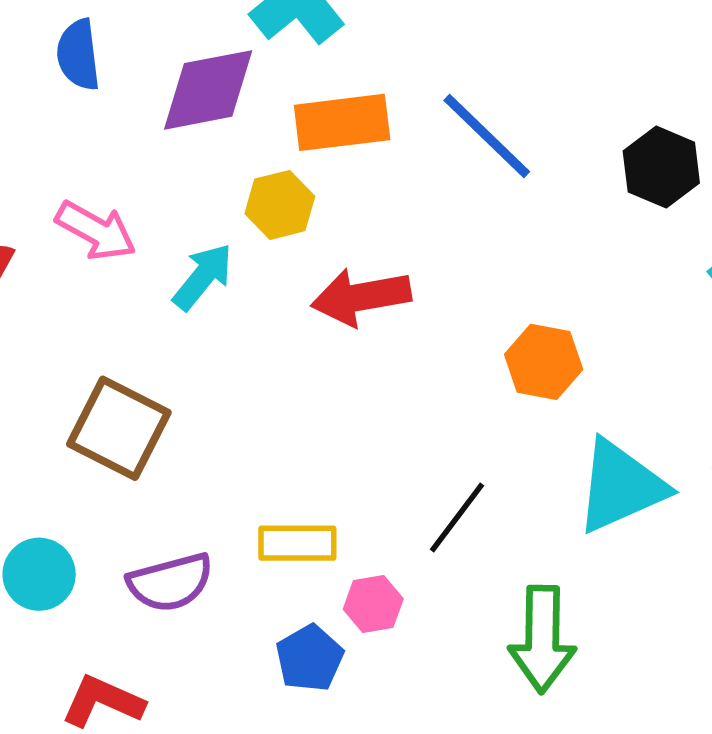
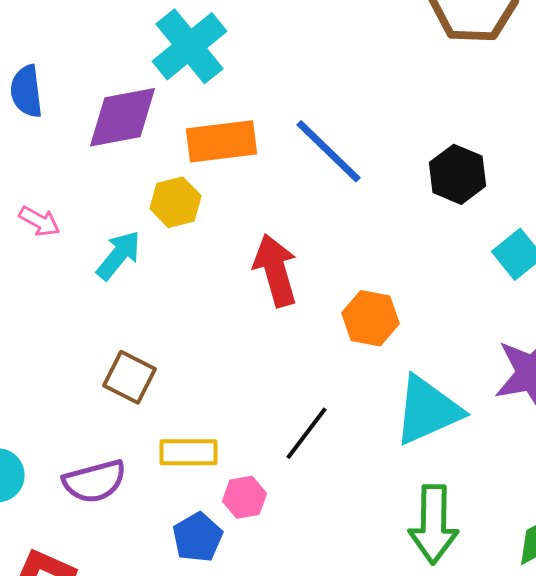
pink arrow: (96, 231) -> (40, 221), size x0.7
red arrow: (361, 297) -> (276, 270), moved, turned 84
brown square: (119, 428) -> (130, 377), moved, size x0.7
green arrow: (542, 639) -> (434, 524), moved

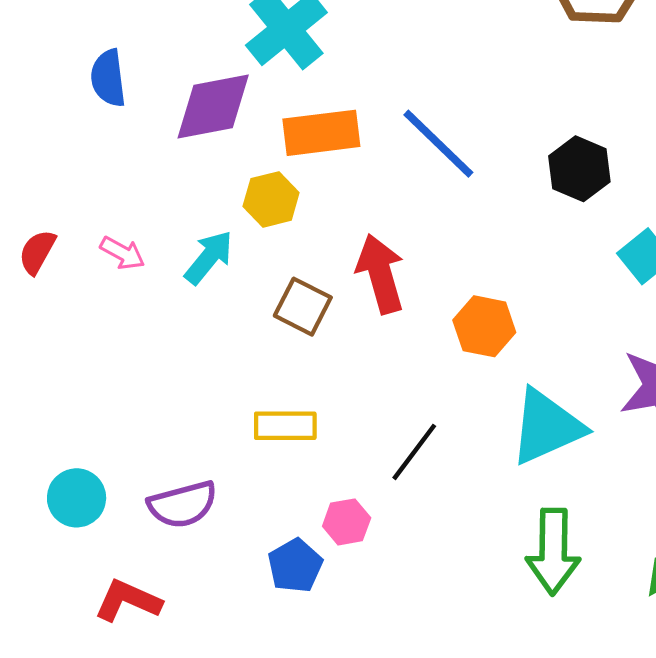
pink arrow: (40, 221) -> (122, 253), moved
brown square: (130, 377) -> (303, 307), moved
yellow rectangle: (188, 452) -> (285, 426), moved

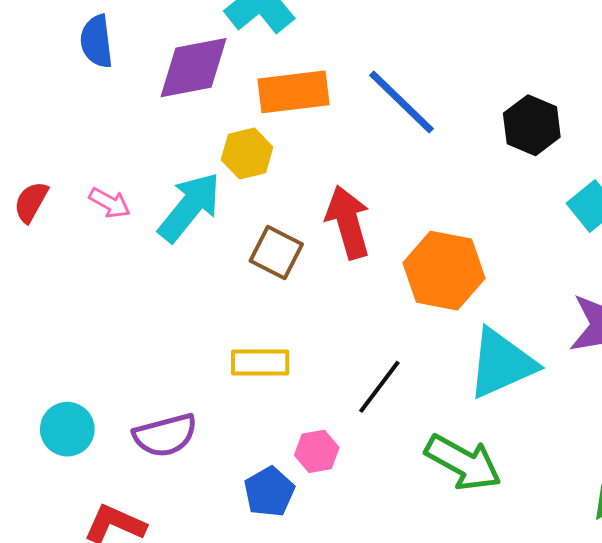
cyan arrow: (209, 257) -> (189, 207), size x1.4
orange hexagon: (484, 326) -> (444, 271), size x1.4
green arrow: (553, 551) -> (463, 462), moved, turned -62

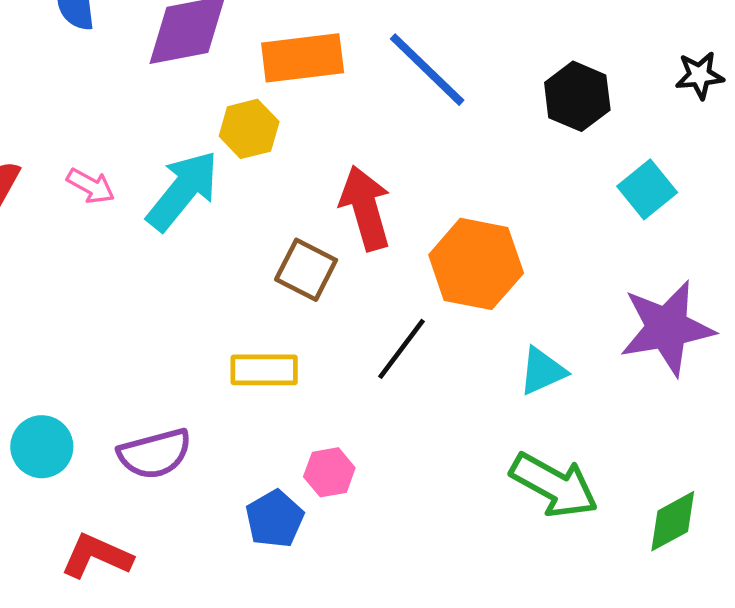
brown square: (276, 252) -> (306, 270), moved
cyan triangle: (501, 364) -> (542, 371), size x0.6
black line: (379, 387) -> (402, 349), moved
green arrow: (463, 462) -> (554, 485), moved

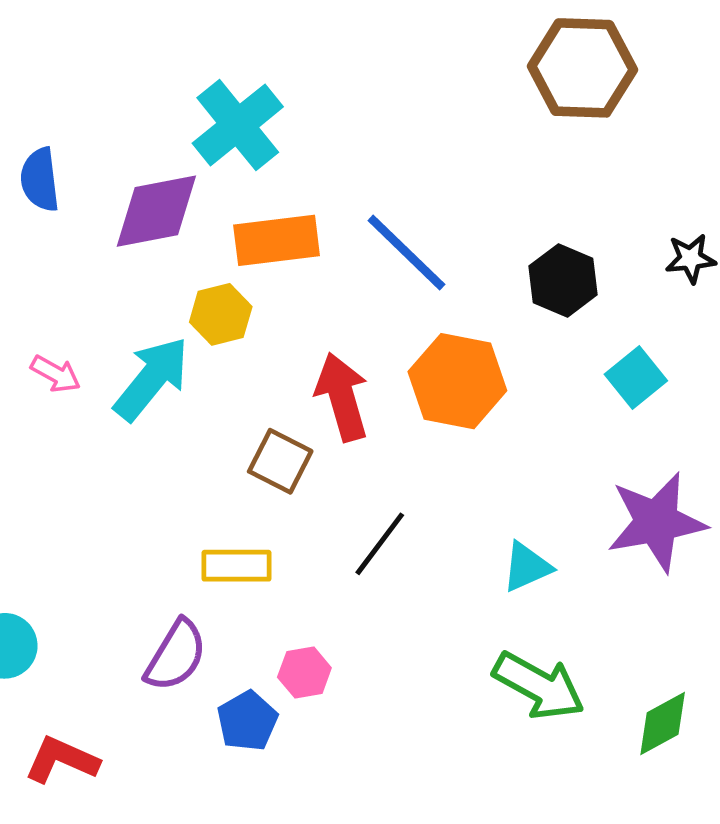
orange hexagon: (476, 264) -> (457, 381), moved
purple semicircle: (155, 454) -> (176, 656), moved, turned -44

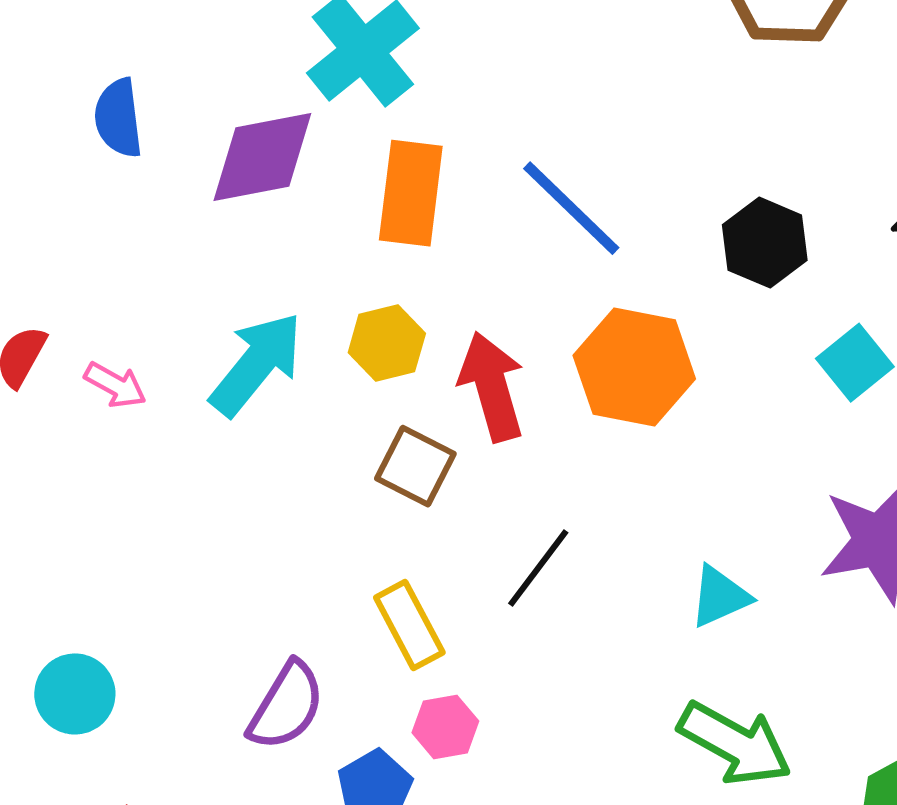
orange rectangle: (277, 240) -> (411, 193), turned -76
yellow hexagon: (221, 314) -> (387, 343), moved
pink arrow: (56, 374) -> (115, 385), moved
yellow rectangle: (236, 566) -> (409, 625), moved, turned 62

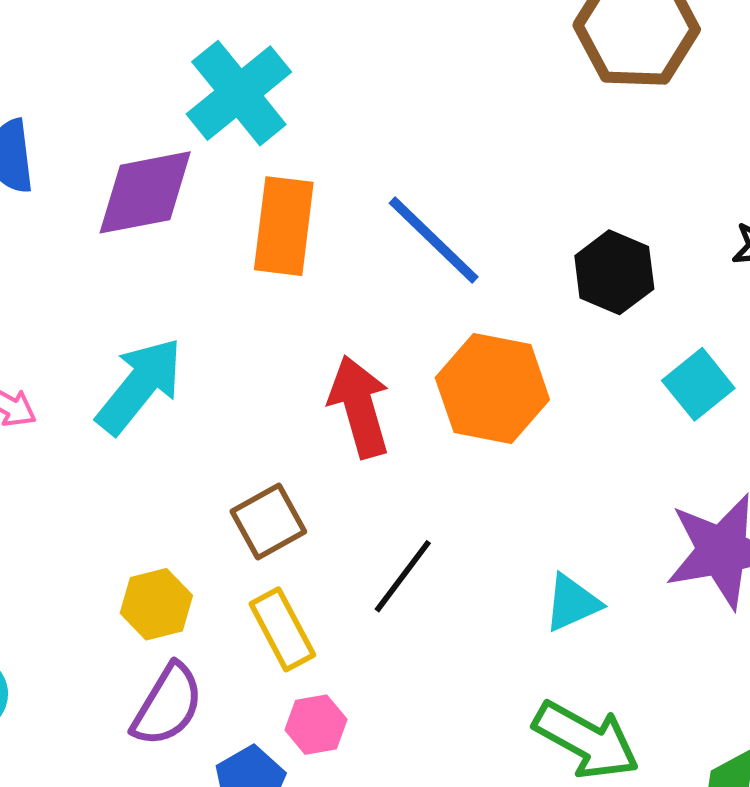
yellow hexagon: (387, 343) -> (156, 604), moved
brown square: (415, 466) -> (268, 522), moved, turned 34

